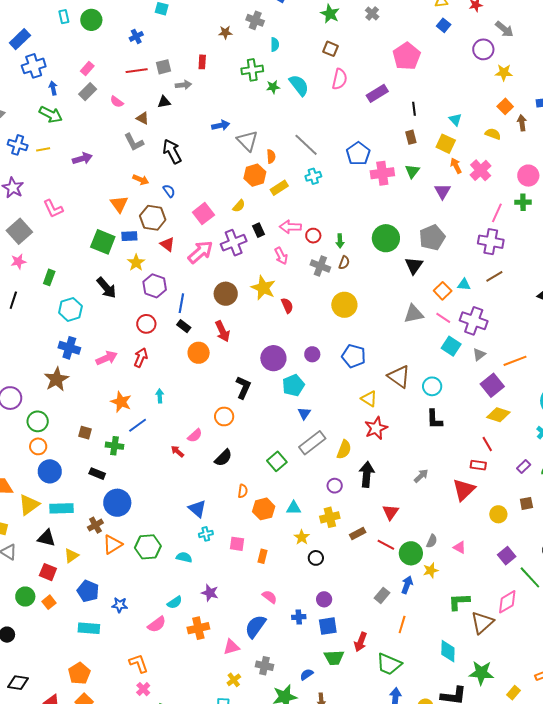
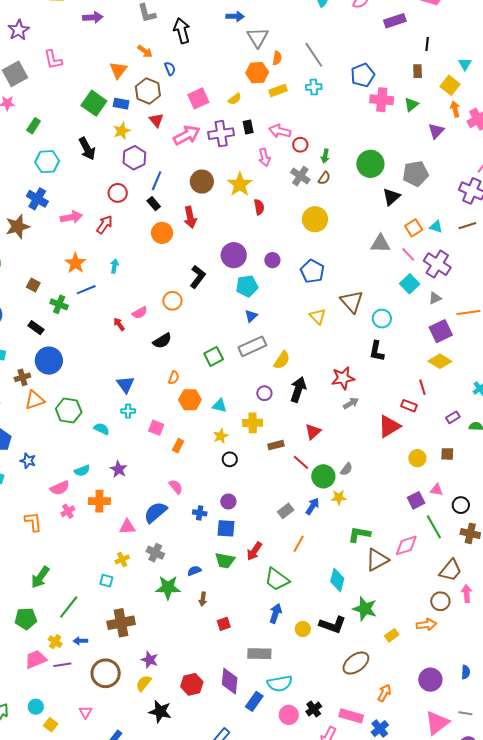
red star: (376, 428) -> (343, 378), moved
pink triangle: (460, 547) -> (437, 490), moved, turned -32
pink cross: (143, 689) -> (68, 511), moved

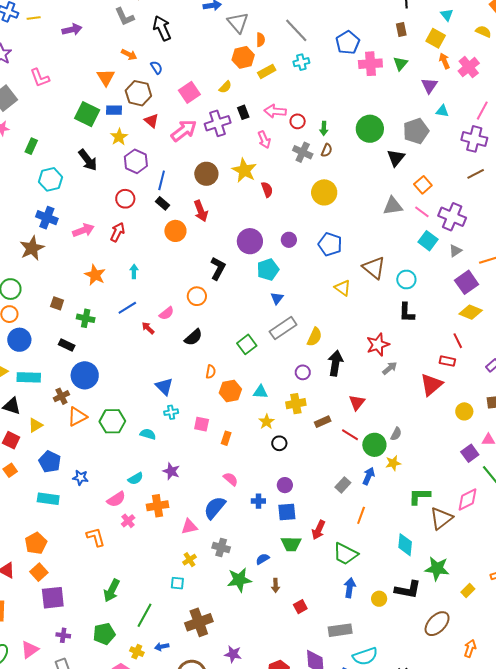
cyan triangle: (436, 227) -> (442, 111), moved
blue line: (86, 290) -> (127, 308), moved

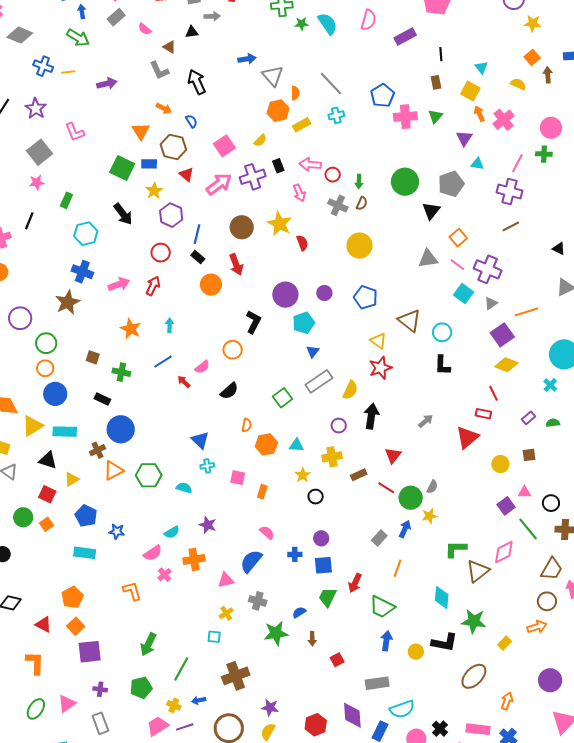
red star: (378, 345) -> (380, 368), moved
green trapezoid: (291, 544) -> (328, 597), turned 115

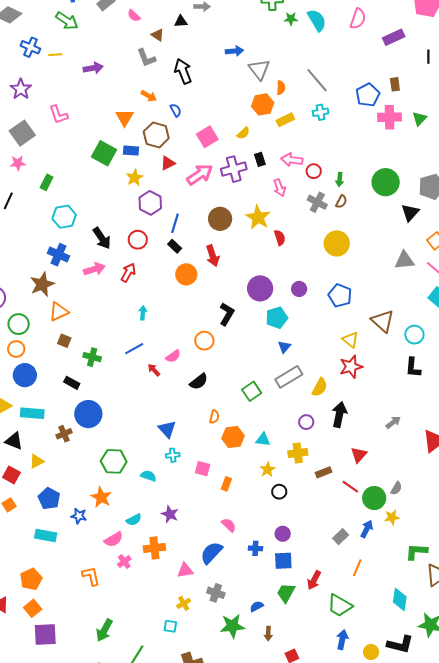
brown rectangle: (436, 82) -> (395, 84), moved
red triangle: (187, 174) -> (168, 163), turned 49
black arrow: (123, 214) -> (102, 238), moved
orange star: (131, 329) -> (101, 497), moved
orange triangle: (113, 471) -> (59, 312), moved

